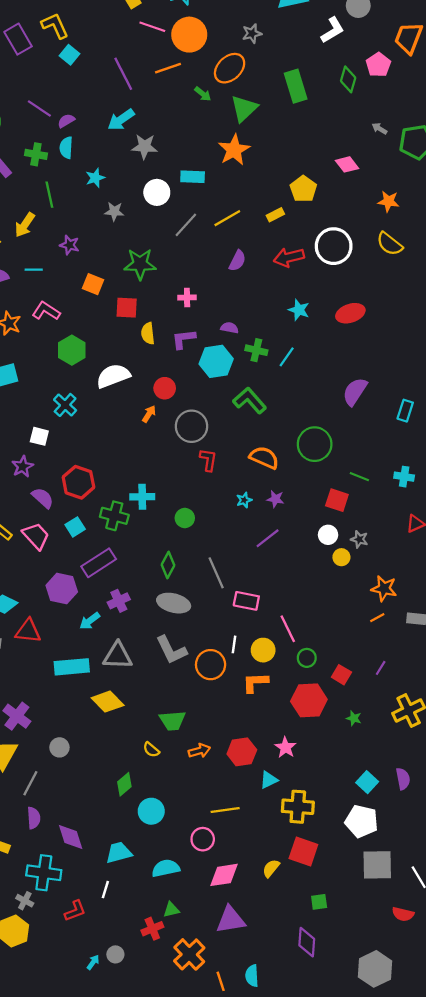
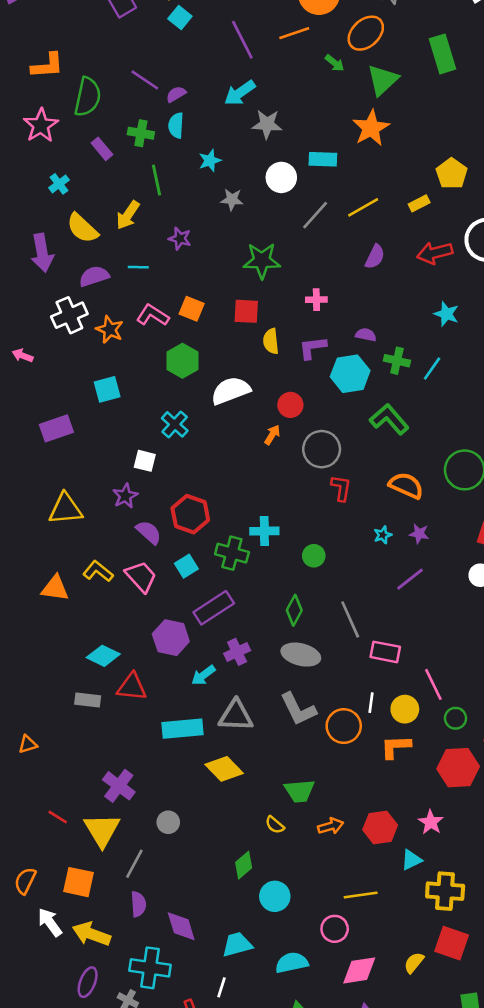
orange square: (93, 284) -> (192, 309), moved

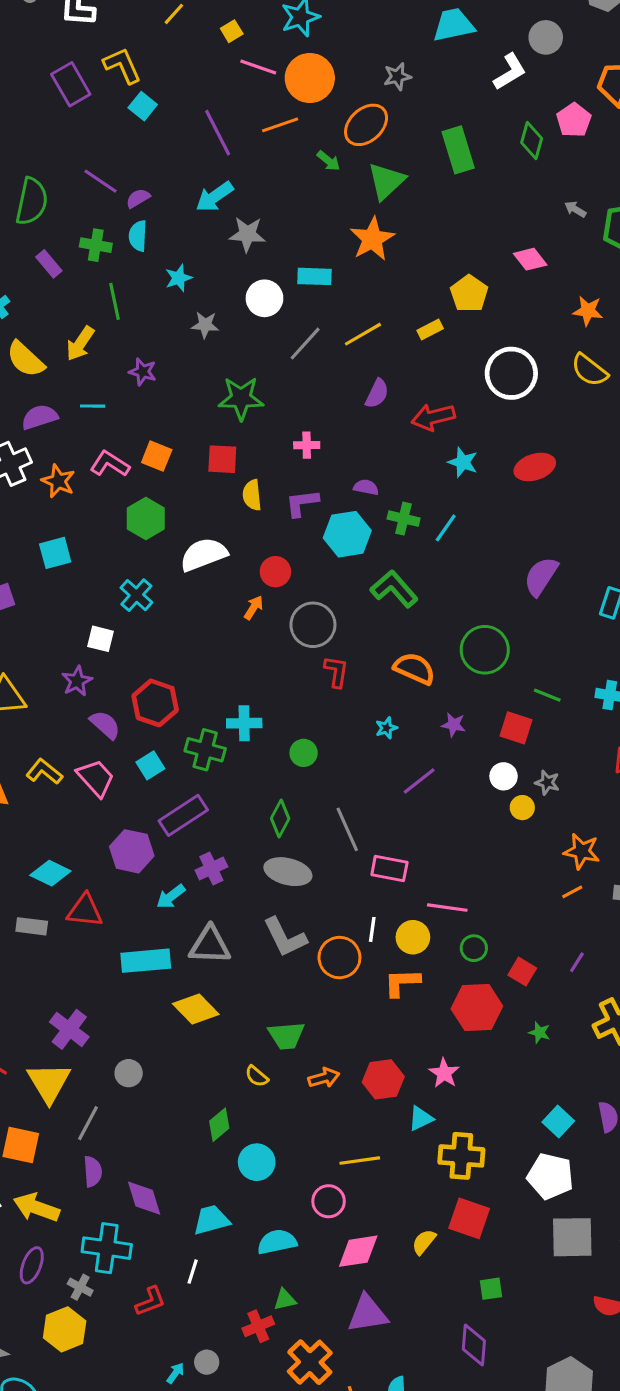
red arrow: (435, 253) -> (433, 417), moved
purple star: (419, 534) -> (454, 725), moved
pink line: (433, 684) -> (447, 908), turned -56

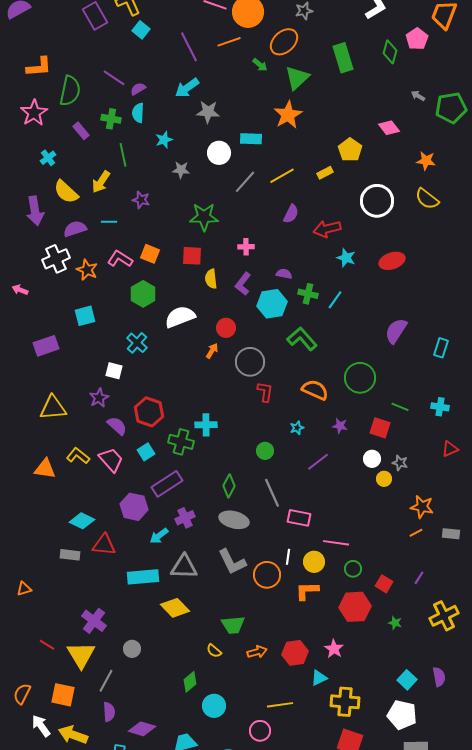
purple L-shape: (302, 503) -> (243, 284), turned -45
green circle: (304, 753) -> (265, 451), moved
purple diamond: (144, 1198) -> (142, 729), turned -56

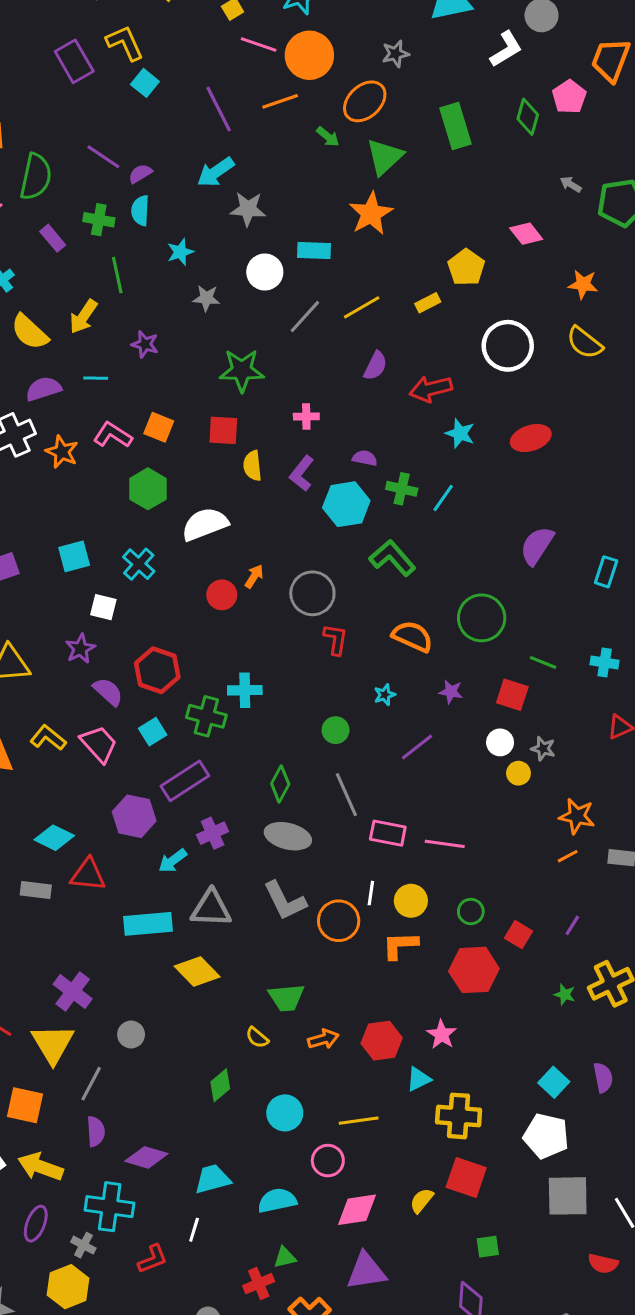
cyan square: (85, 316) -> (74, 556), moved
red circle: (226, 328) -> (222, 595), moved
pink line: (336, 543) -> (445, 844), moved
green star: (395, 623) -> (565, 995), moved
cyan circle: (214, 706) -> (285, 1113), moved

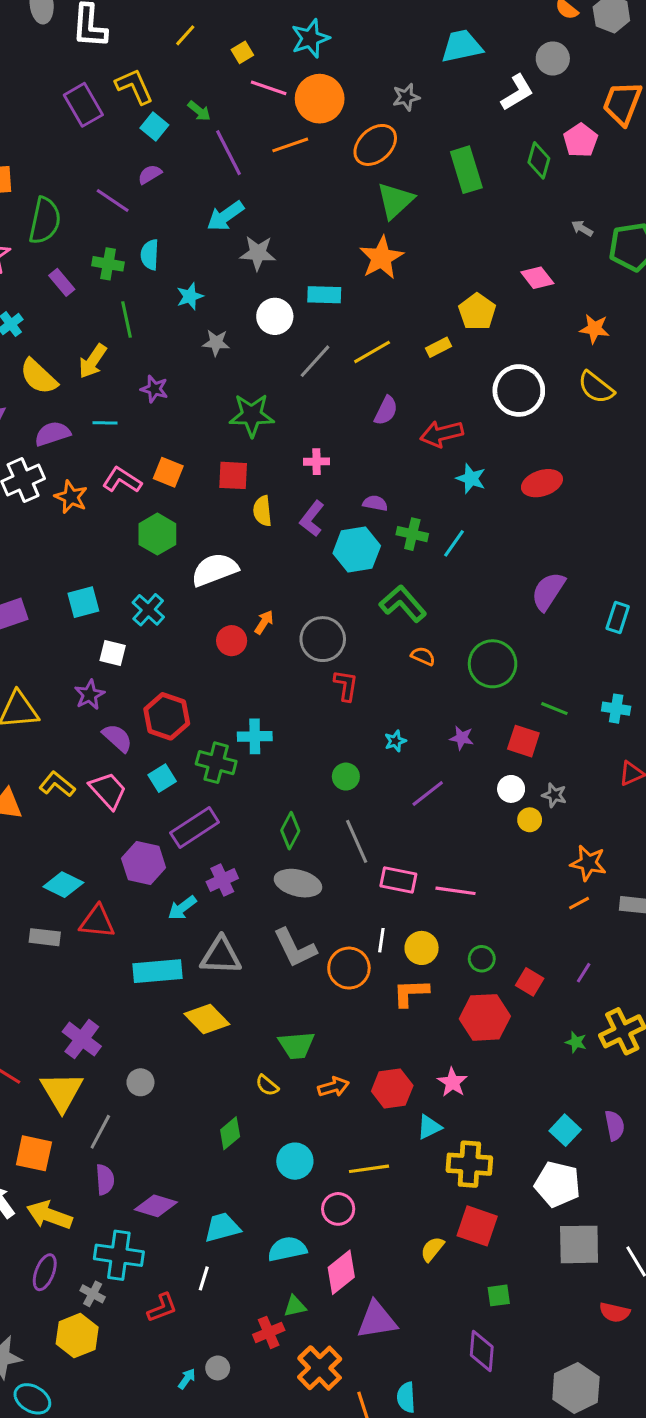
green arrow: (328, 137) -> (199, 111), moved
purple semicircle: (140, 174) -> (150, 174), moved
orange semicircle: (412, 636) -> (423, 656), moved, size x0.6
pink diamond: (357, 1210) -> (341, 1272), moved, turned -30

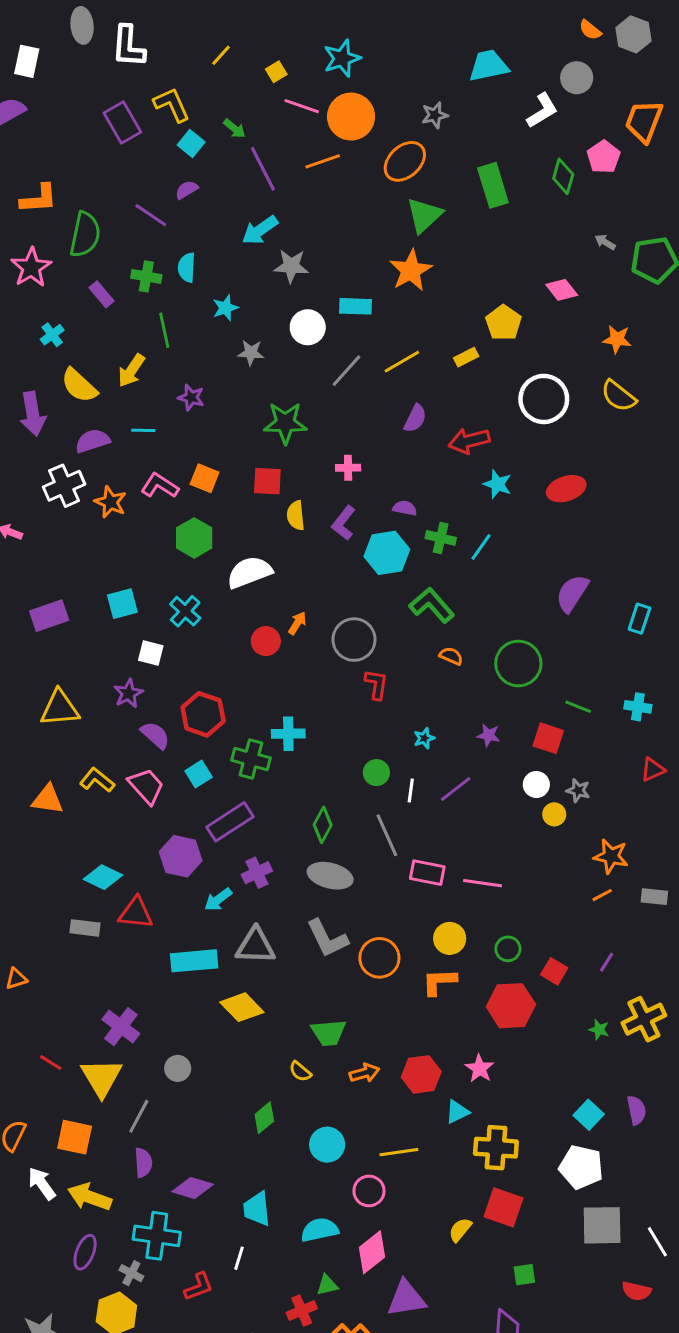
white line: (381, 940) -> (411, 790), moved
cyan trapezoid: (222, 1227) -> (257, 1209), turned -81

